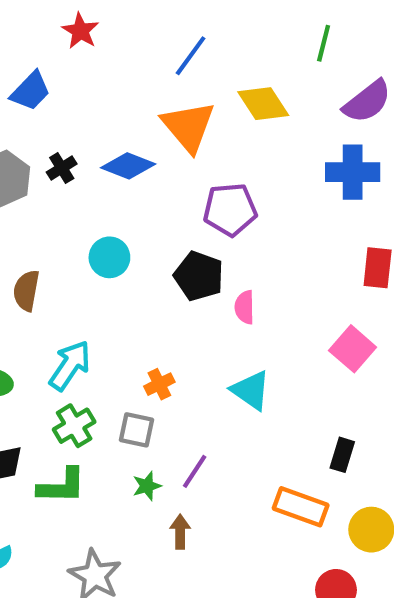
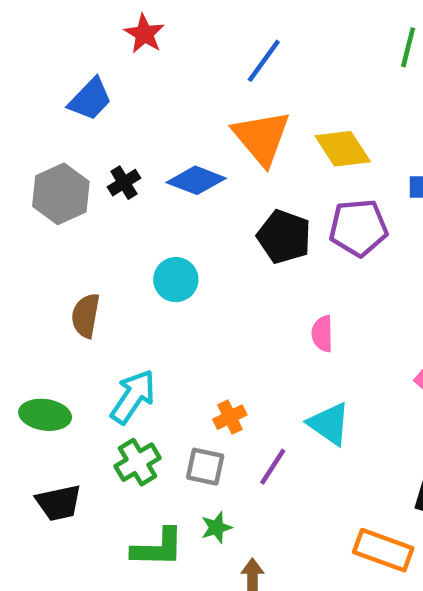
yellow diamond: (263, 104) -> (343, 149), moved
purple pentagon: (230, 210) -> (358, 228), moved
black pentagon: (199, 276) -> (284, 237), moved
purple line: (195, 471) -> (273, 467), moved
green L-shape: (62, 486) -> (158, 548), moved

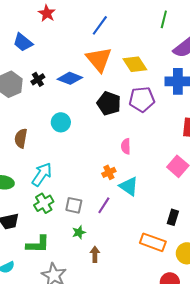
blue trapezoid: (90, 99) -> (23, 42), turned 85
orange cross: (230, 417) -> (109, 172), moved
green L-shape: (158, 548) -> (38, 244), moved

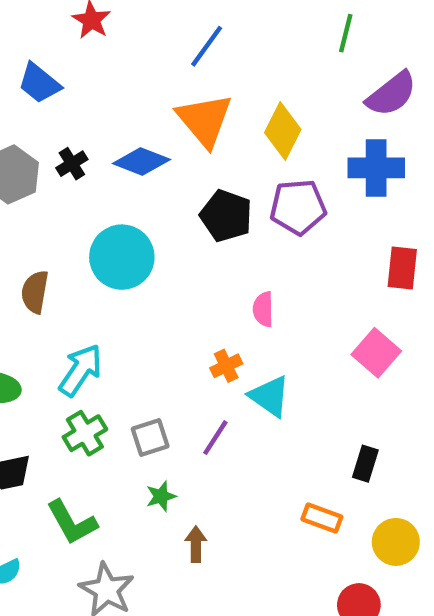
yellow diamond: (135, 64) -> (283, 131), turned 60
cyan circle: (61, 122) -> (122, 257), size x1.5
gray square: (74, 205) -> (150, 438), turned -30
orange rectangle: (153, 242) -> (322, 518), size x0.7
green L-shape: (38, 244) -> (72, 522), turned 60

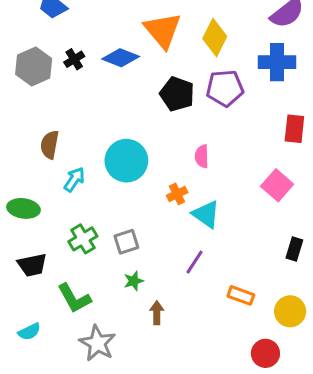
cyan circle: (122, 257) -> (126, 161), moved
cyan arrow: (81, 370) -> (74, 179), moved, size x0.7
purple line: (215, 438) -> (194, 262), moved
black rectangle: (365, 464) -> (294, 249), moved

